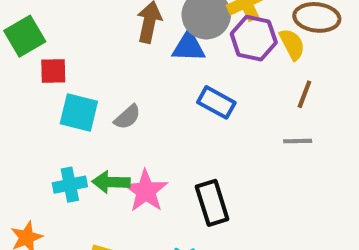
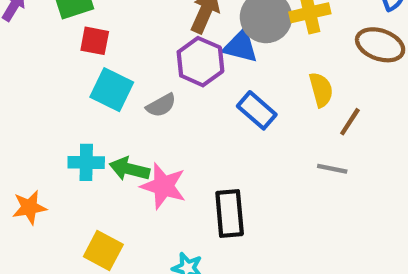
purple hexagon: (254, 38) -> (200, 62), moved
yellow semicircle: (292, 44) -> (321, 90), moved
pink star: (146, 191) -> (163, 186), turned -30

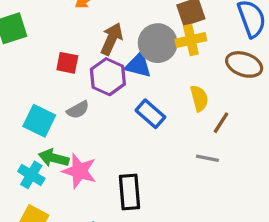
red square: (95, 41) -> (67, 63), moved
cyan square: (112, 90) -> (39, 121), moved
cyan cross: (86, 162) -> (31, 175), moved, turned 30

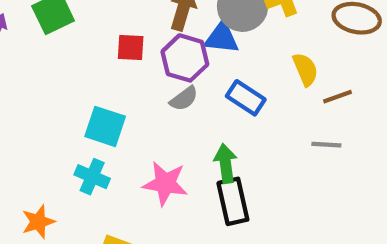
gray semicircle: (78, 110) -> (184, 99), moved
brown line: (221, 123) -> (337, 97), turned 45
green arrow: (54, 158) -> (226, 164), moved, turned 76
cyan cross: (31, 175) -> (92, 177), moved

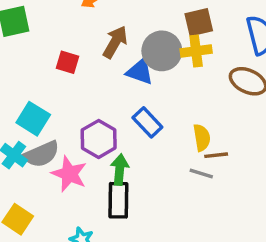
purple hexagon: (185, 58) -> (99, 139), moved
yellow semicircle: (305, 69) -> (202, 138), moved
brown line: (337, 97) -> (216, 155), moved
gray semicircle: (184, 99) -> (41, 154), moved, size x1.5

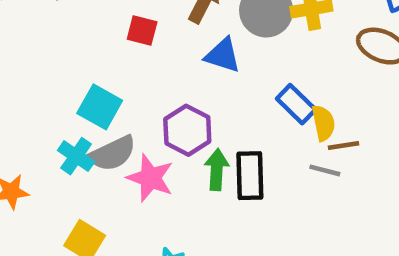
blue triangle: (140, 72) -> (223, 55), moved
blue rectangle: (147, 122) -> (296, 104), moved
black rectangle: (118, 200) -> (250, 176), moved

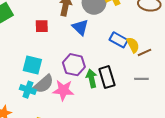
blue triangle: (223, 55) -> (80, 27), turned 42
gray line: (325, 170) -> (141, 79), moved

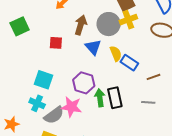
yellow semicircle: (133, 45) -> (116, 54), moved
gray semicircle: (44, 84) -> (54, 115), moved

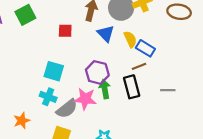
brown line: (153, 77) -> (139, 66), moved
green arrow: (100, 98) -> (105, 89), moved

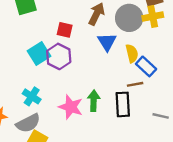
cyan square: (54, 71) -> (39, 54), moved, turned 30
purple hexagon: (97, 72) -> (59, 56), moved
gray semicircle: (67, 109) -> (28, 123), moved

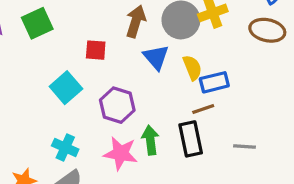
purple hexagon: (59, 56) -> (117, 105), moved
blue rectangle: (146, 66) -> (214, 82), turned -48

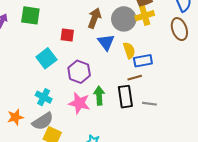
green square: (37, 23) -> (30, 15), turned 30
brown ellipse: (267, 30) -> (179, 29), turned 55
gray line: (245, 147) -> (150, 104), moved

